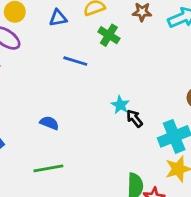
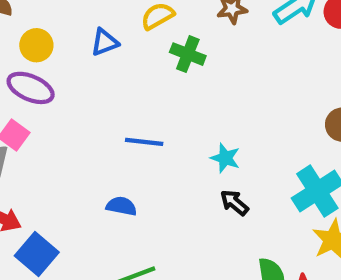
blue line: (75, 61) -> (144, 142), moved
black arrow: (134, 118) -> (234, 203), moved

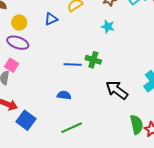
green cross: (188, 54) -> (93, 60), moved
cyan star: (225, 158) -> (108, 27), moved
black arrow: (234, 203) -> (117, 90), size x1.6

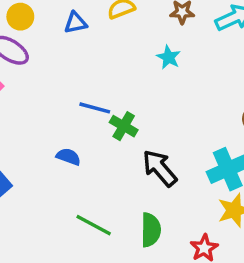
green cross: (93, 60) -> (124, 126), moved
green semicircle: (137, 125) -> (151, 230), moved
green line: (72, 128) -> (94, 225), moved, turned 40

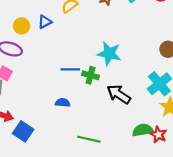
yellow circle: (20, 17) -> (22, 26), moved
cyan star: (169, 57) -> (109, 54), moved, size x1.6
green semicircle: (151, 230) -> (143, 130), moved, turned -84

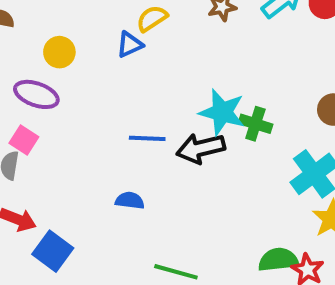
blue triangle: (45, 22) -> (130, 45), moved
green cross: (90, 75) -> (255, 124), moved
black arrow: (119, 94) -> (201, 148), moved, turned -50

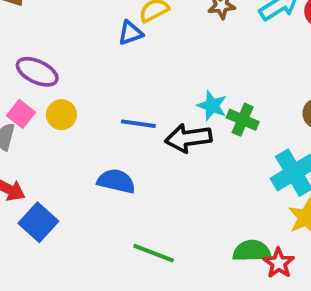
yellow circle: (59, 52) -> (61, 115), moved
cyan star: (222, 112) -> (212, 106), size x0.7
blue semicircle: (130, 201) -> (116, 181), size x1.4

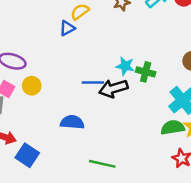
blue line: (138, 124) -> (93, 83), moved
green semicircle: (252, 251) -> (173, 127), moved

